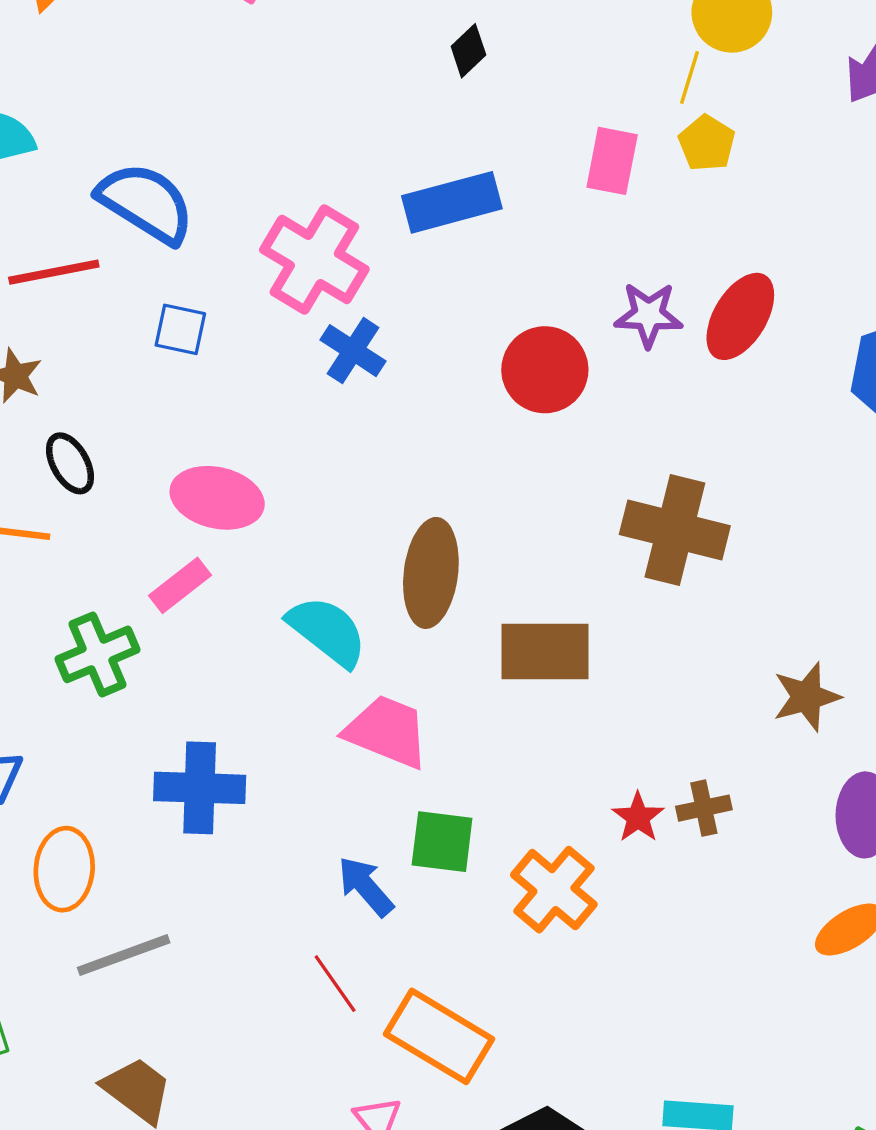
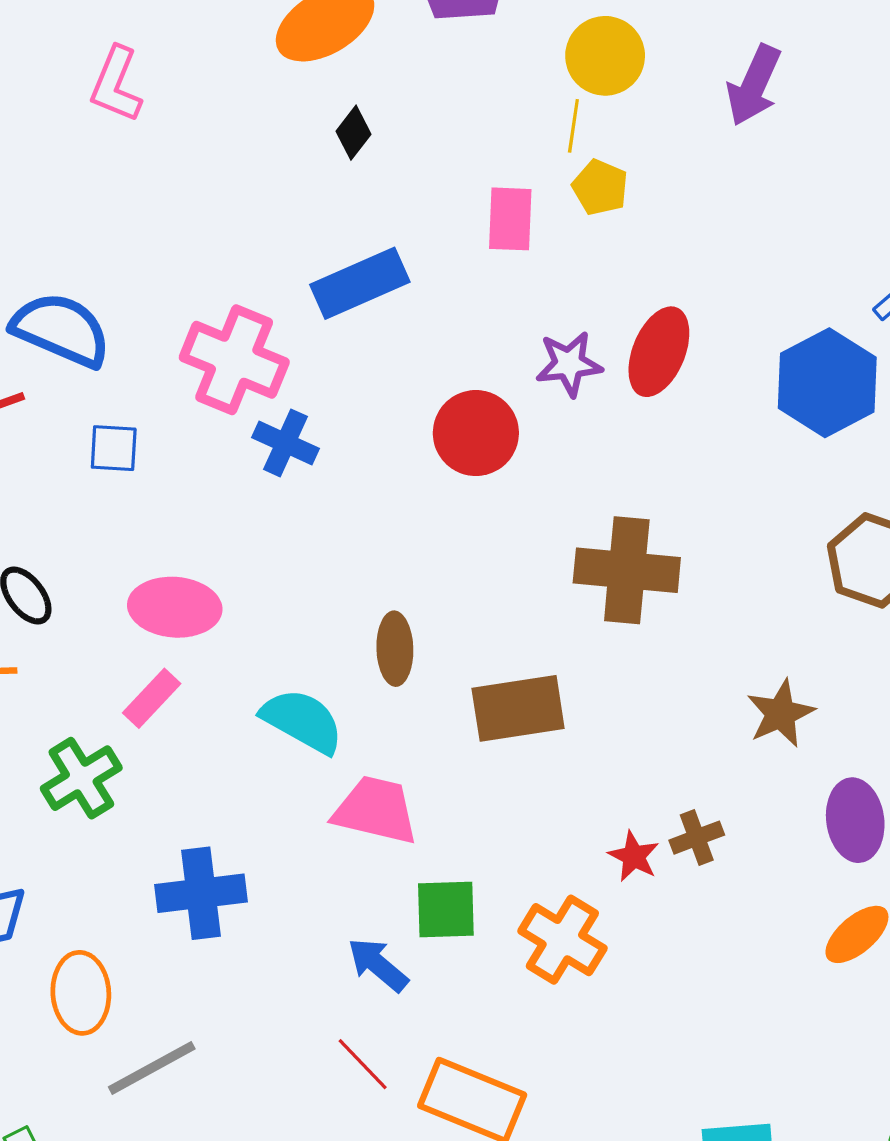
brown ellipse: (431, 573) -> (395, 649), size x0.7

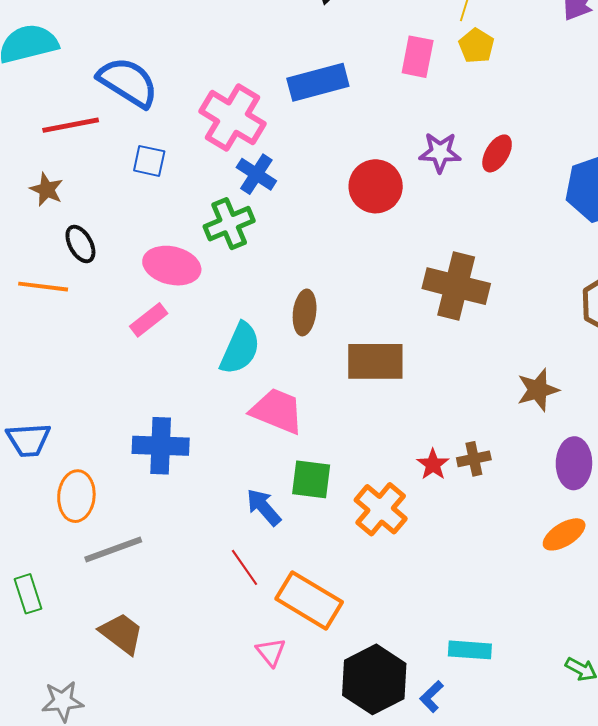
red ellipse: (659, 352) -> (497, 153), size x0.7
cyan semicircle: (302, 721) -> (240, 348), turned 76
green cross: (81, 778) -> (229, 224), moved

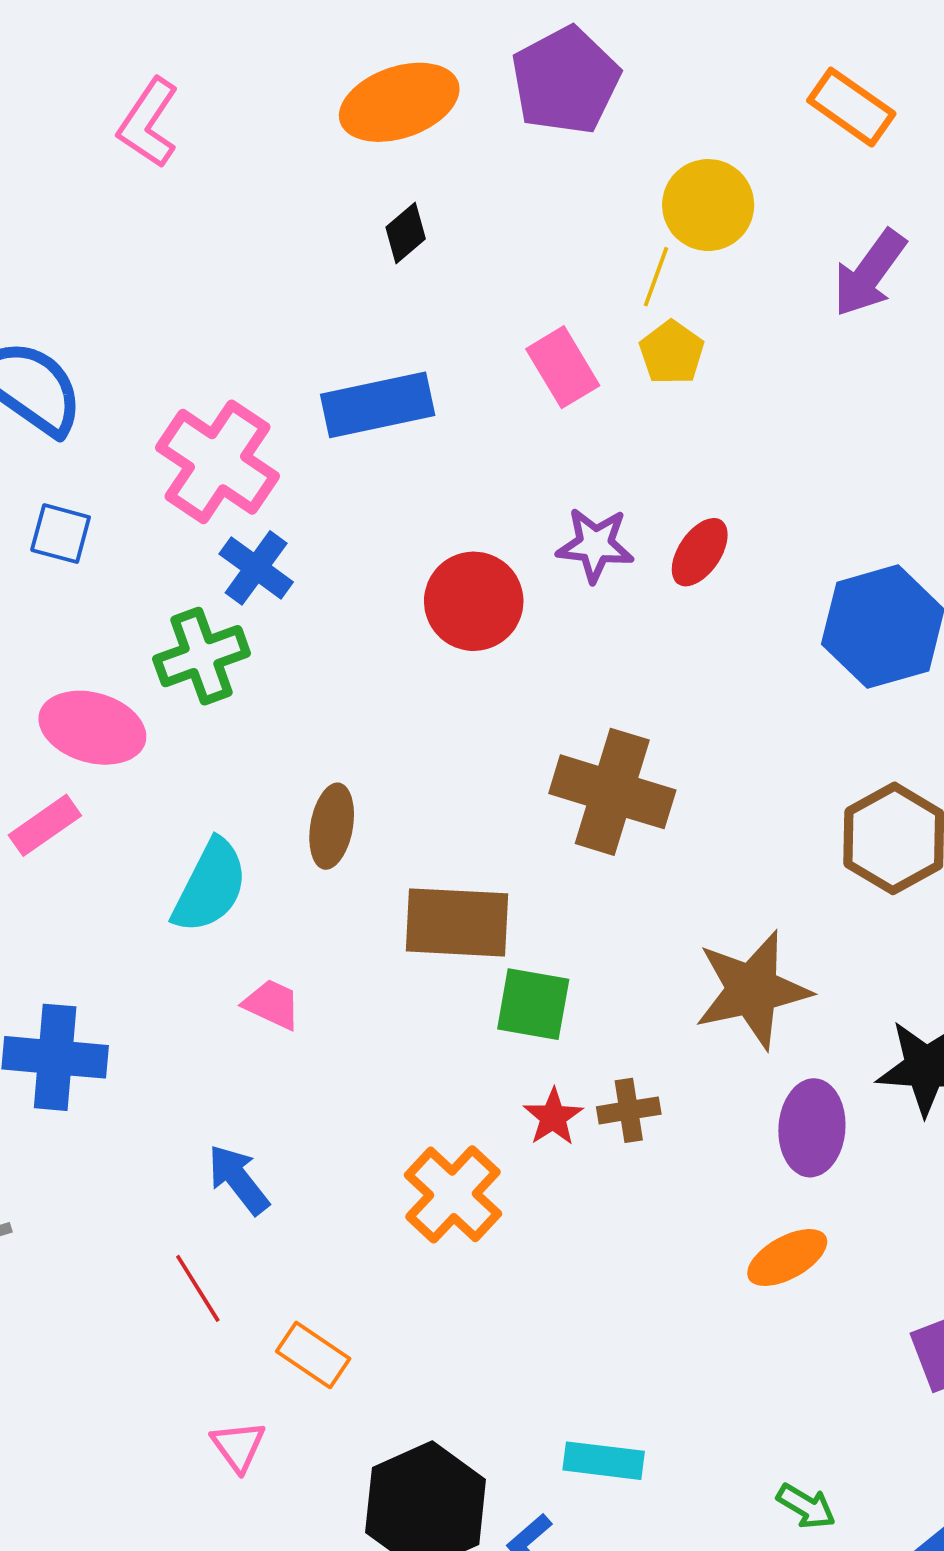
pink rectangle: (418, 57) -> (563, 367), turned -45
brown star: (538, 390) -> (752, 990), size x1.5
pink trapezoid: (277, 411) -> (272, 1004), size x0.6
green square: (311, 479) -> (533, 1004), moved
orange rectangle: (309, 600) -> (313, 1355), size x0.6

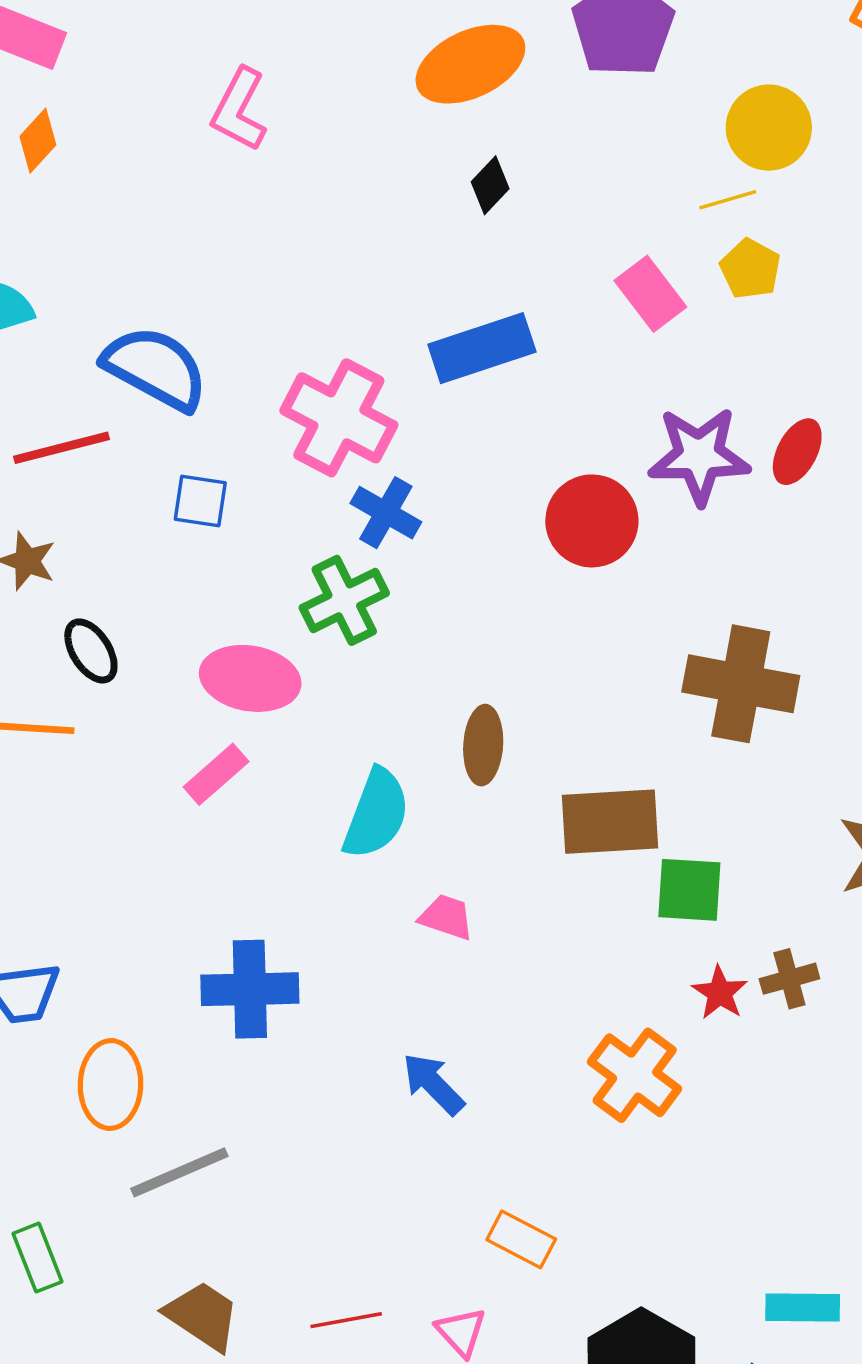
yellow line: (656, 277) -> (728, 200), turned 60
purple star: (595, 545) -> (699, 456), size x1.4
red line: (198, 1288) -> (346, 1320), moved, turned -62

